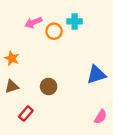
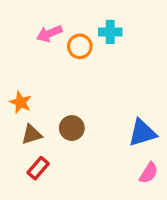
orange star: (12, 58) -> (21, 102), moved
blue triangle: (96, 75) -> (142, 133), moved
brown triangle: (12, 86) -> (32, 134), moved

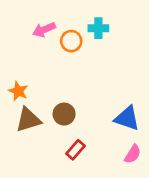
blue triangle: (142, 133) -> (127, 118), turned 36
brown triangle: (32, 134) -> (28, 120), size x1.4
red rectangle: (38, 168) -> (75, 150), moved

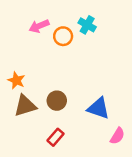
cyan cross: (98, 28) -> (87, 25), turned 30
blue triangle: (127, 118) -> (98, 108), moved
red rectangle: (75, 150) -> (56, 137), moved

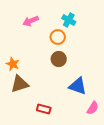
orange circle: (63, 36) -> (58, 37), moved
brown circle: (57, 101) -> (59, 59), moved
red rectangle: (56, 137) -> (44, 109), turned 64

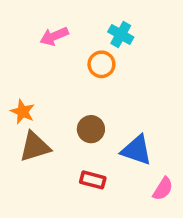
brown circle: (59, 59) -> (91, 129), moved
red rectangle: (44, 109) -> (93, 180), moved

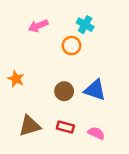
brown triangle: (35, 147) -> (30, 126), moved
blue triangle: (137, 150) -> (95, 90), moved
pink semicircle: (163, 189) -> (96, 133), moved, turned -98

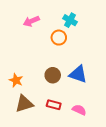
orange star: (16, 79) -> (16, 80), moved

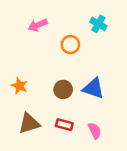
cyan cross: (70, 20) -> (98, 24), moved
orange star: (16, 80) -> (19, 86), moved
pink semicircle: (79, 110) -> (95, 131), turned 40

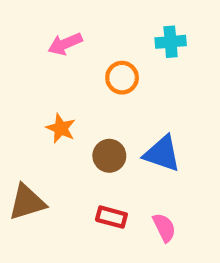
cyan cross: (98, 24) -> (171, 42), turned -35
orange star: (19, 86) -> (61, 128), moved
brown triangle: (29, 123) -> (27, 202), moved

